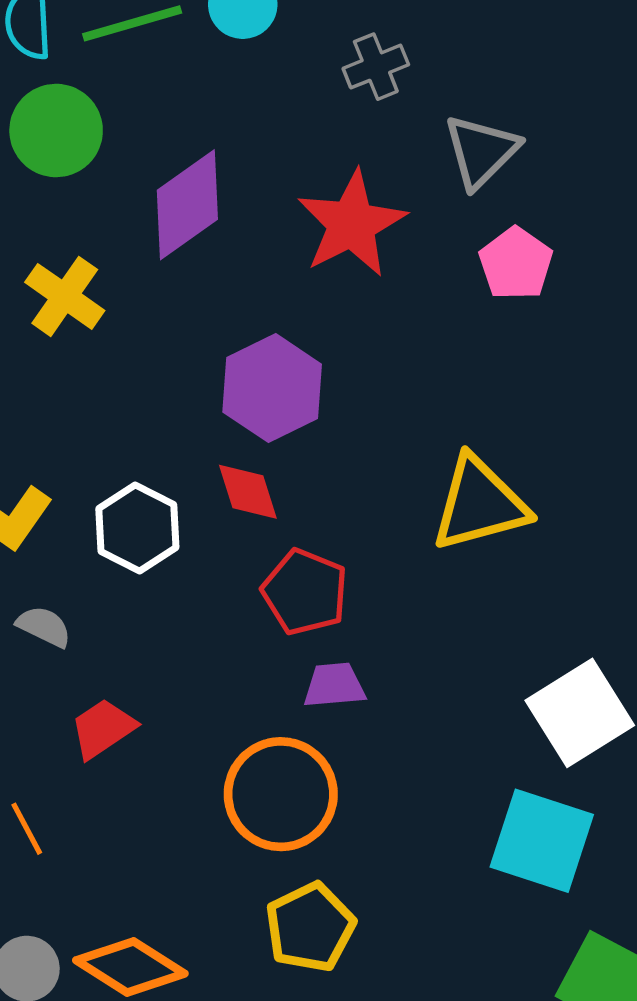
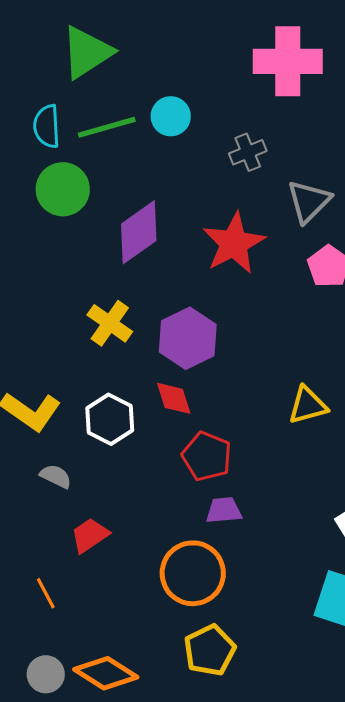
yellow cross: (65, 296) -> (110, 323), moved
yellow triangle: (479, 504) -> (308, 405), size x0.7

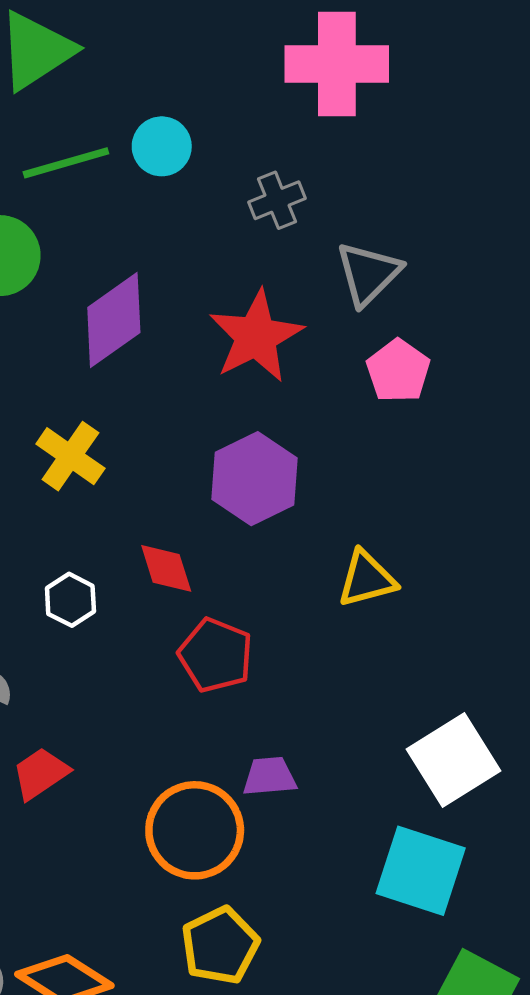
purple hexagon: (188, 338) -> (255, 479), moved
white hexagon: (110, 419) -> (70, 600), size x0.7
purple trapezoid: (224, 510) -> (269, 776), moved

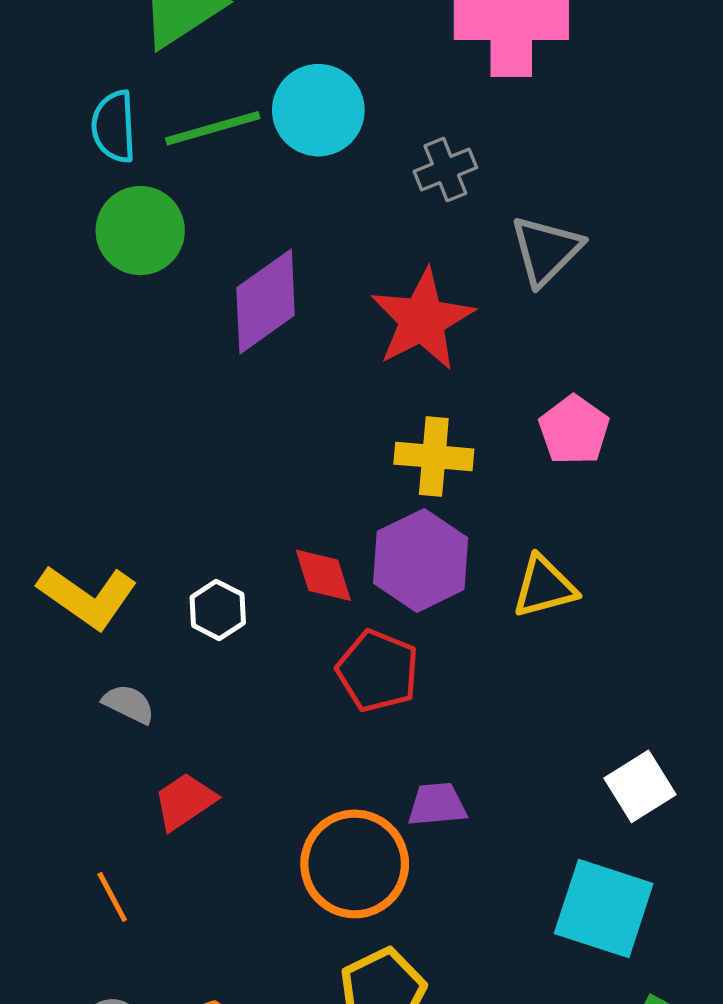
cyan circle: (162, 146) -> (318, 110), size x1.4
pink pentagon: (398, 371) -> (574, 430), moved
yellow cross: (70, 456) -> (434, 457), moved, turned -30
purple hexagon: (255, 479) -> (421, 560), moved
white square: (454, 760) -> (640, 786), size x0.7

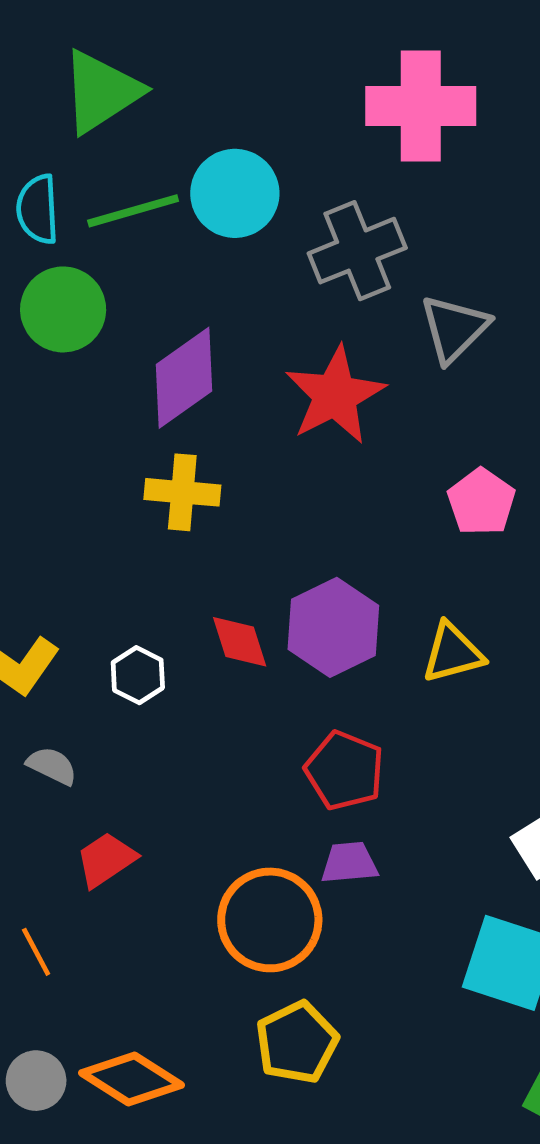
gray cross: (445, 170) -> (357, 251), size x1.6
yellow cross: (434, 457) -> (182, 492), moved
red pentagon: (378, 671) -> (345, 771), moved

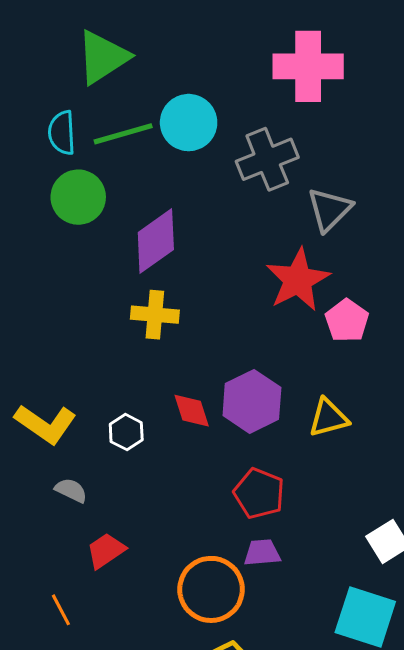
red star: (335, 395) -> (298, 280), moved

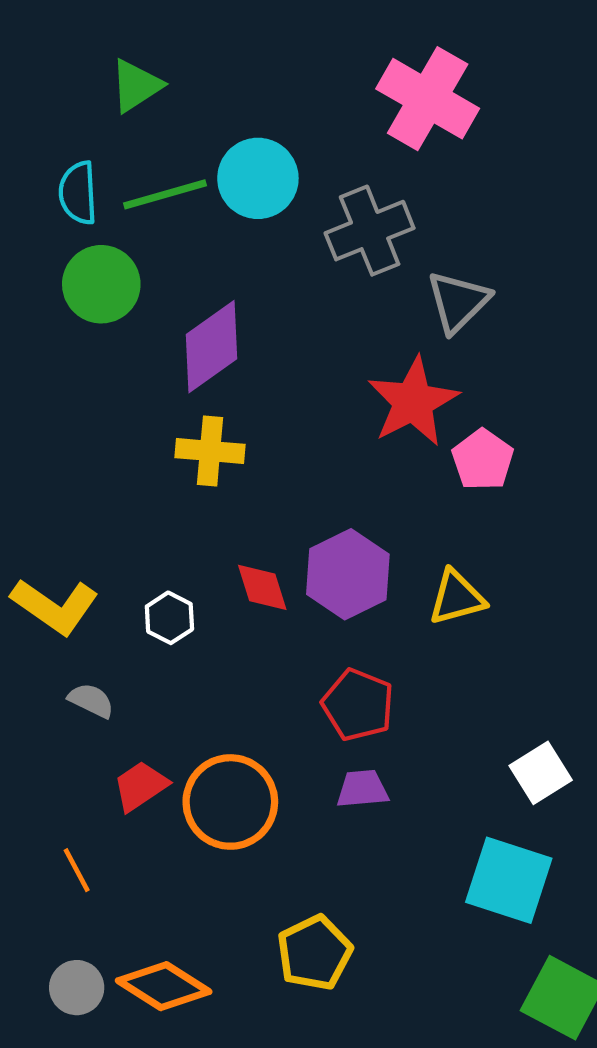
green triangle: (103, 57) -> (136, 86), size x0.7
pink cross: (308, 66) -> (428, 99), turned 30
orange circle: (211, 589) -> (230, 802), moved

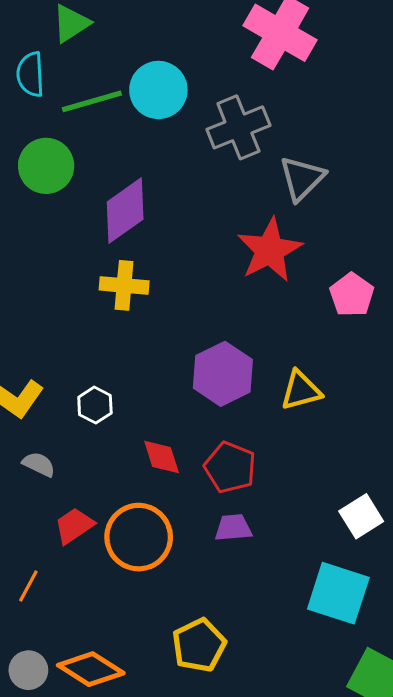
cyan semicircle: (78, 193) -> (30, 74), moved
pink pentagon: (483, 460) -> (352, 295), moved
red diamond: (262, 587) -> (162, 457), moved
orange line: (77, 870) -> (28, 586), turned 56

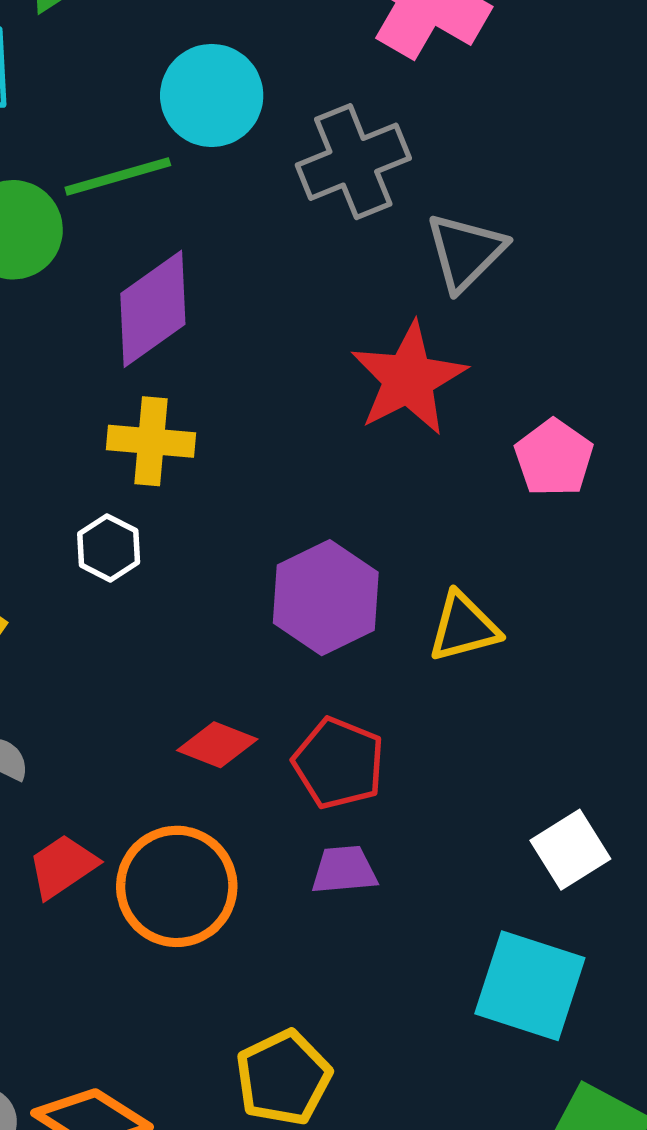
green line: (92, 101) -> (118, 176), moved
white hexagon: (95, 405) -> (109, 548), moved
red diamond: (162, 457) -> (217, 745), turned -51

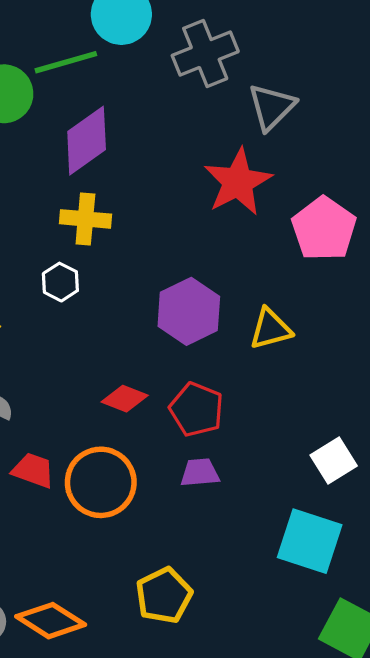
pink pentagon: (554, 458) -> (324, 229), size x1.4
red trapezoid: (63, 866) -> (33, 470), turned 54

